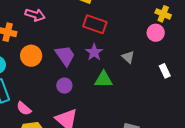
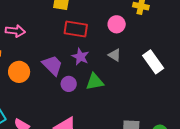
pink circle: (156, 33) -> (117, 24), moved
white rectangle: (165, 71) -> (153, 62), size x1.6
purple circle: (64, 86) -> (69, 84), moved

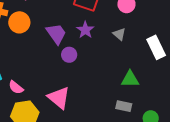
orange circle: (19, 72) -> (19, 22), moved
green triangle: (95, 82) -> (130, 79), moved

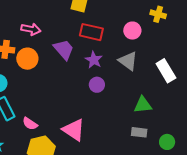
purple trapezoid: (56, 34) -> (64, 49), moved
gray triangle: (119, 34) -> (128, 61), size x1.5
purple circle: (69, 55) -> (97, 85), moved

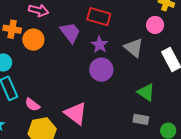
pink circle: (132, 31) -> (155, 25), moved
purple circle: (97, 85) -> (101, 70), size x1.5
green triangle: (143, 105) -> (146, 92), turned 36

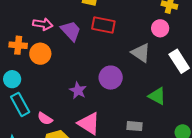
purple trapezoid: (70, 32) -> (71, 31), moved
purple star: (100, 45) -> (78, 90), moved
gray rectangle: (141, 119) -> (135, 126), moved

